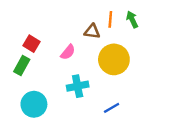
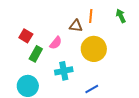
green arrow: (132, 19) -> (121, 16), moved
green rectangle: (22, 65) -> (36, 54), moved

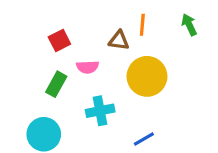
red square: (26, 36) -> (59, 40), moved, turned 32
pink semicircle: (56, 43) -> (88, 67), turned 48

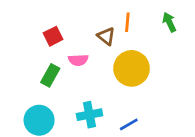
brown triangle: (119, 40) -> (106, 36), turned 30
cyan cross: (100, 111) -> (89, 115), moved

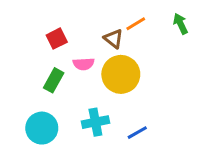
orange line: (127, 22) -> (136, 24), turned 54
yellow circle: (132, 68) -> (121, 74), moved

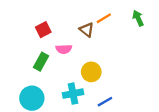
yellow circle: (121, 74) -> (91, 72), moved, size x0.7

